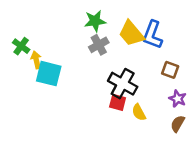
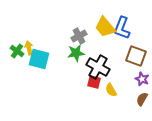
green star: (95, 21) -> (76, 53), moved
green cross: (21, 46) -> (17, 51), moved
brown square: (170, 70) -> (136, 56), size x1.5

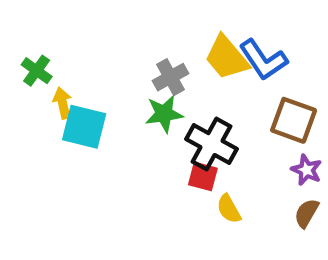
blue L-shape: (122, 28) -> (263, 60), turned -55
green cross: (17, 51) -> (37, 71), moved
yellow semicircle: (111, 90) -> (229, 209), moved

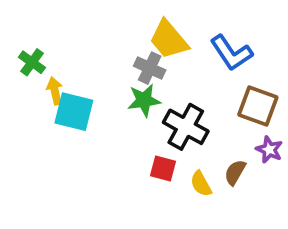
yellow trapezoid: (227, 58) -> (169, 40), moved
gray cross: (170, 77) -> (150, 68), turned -36
red square: (203, 176) -> (163, 169), moved
brown semicircle: (307, 213) -> (235, 172), moved

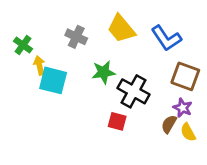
gray cross: (150, 68) -> (76, 37), moved
purple star: (269, 150) -> (183, 108), moved
yellow semicircle: (201, 184) -> (188, 132), moved

